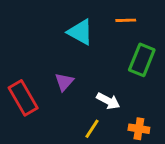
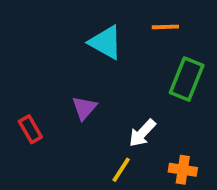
red rectangle: (23, 98) -> (30, 129), size x0.6
white arrow: (108, 101) -> (142, 133), turned 105

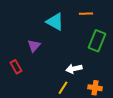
purple triangle: (84, 108) -> (34, 46), moved
white arrow: (142, 133) -> (74, 69), turned 35

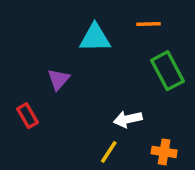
cyan triangle: (55, 22) -> (95, 38), turned -30
green rectangle: (97, 41) -> (168, 71), turned -50

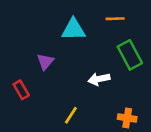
white arrow: (128, 119) -> (99, 79), moved
yellow line: (109, 152) -> (71, 115), moved

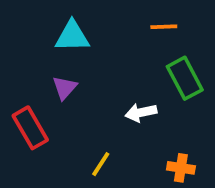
cyan triangle: (73, 29) -> (72, 36), moved
red rectangle: (21, 90) -> (30, 128), size x1.5

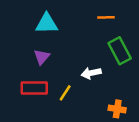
red rectangle: (30, 128) -> (34, 88), moved, turned -60
yellow line: (101, 164) -> (65, 93), moved

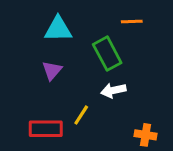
green rectangle: (120, 51) -> (107, 54), moved
red rectangle: (34, 88) -> (46, 129), moved

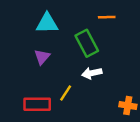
orange cross: (146, 135) -> (128, 105), moved

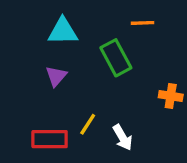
white arrow: (92, 73) -> (123, 137), moved, turned -108
orange cross: (128, 105) -> (171, 96), moved

